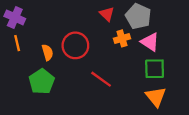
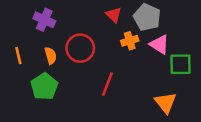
purple cross: (15, 17) -> (44, 20), moved
orange line: (17, 43) -> (18, 56), moved
green square: (155, 69) -> (180, 64), moved
red line: (101, 79) -> (107, 84), turned 75

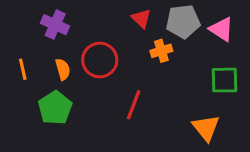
gray pentagon: (147, 17) -> (183, 22), turned -30
pink triangle: (159, 44) -> (221, 29), moved

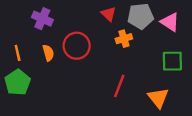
red line: (134, 105) -> (119, 86), moved
green pentagon: (55, 108) -> (18, 82), moved

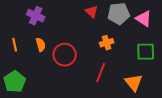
orange cross: (124, 39) -> (107, 43), moved
red circle: (77, 46) -> (65, 55), moved
green pentagon: (18, 82) -> (15, 82), moved

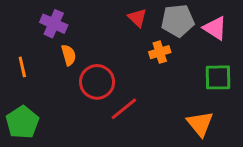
orange cross: (107, 43) -> (160, 52), moved
orange semicircle: (41, 45) -> (69, 55), moved
red line: (101, 73) -> (124, 109), moved, turned 30

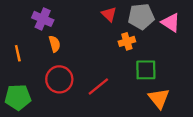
green square: (218, 77) -> (146, 70), moved
red circle: (97, 82) -> (59, 79), moved
green pentagon: (22, 122) -> (18, 97), turned 30

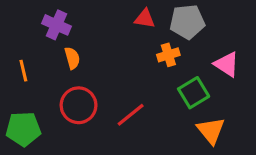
red triangle: (109, 14) -> (145, 19), turned -35
pink triangle: (171, 22) -> (227, 64), moved
green square: (146, 70) -> (194, 93), turned -30

